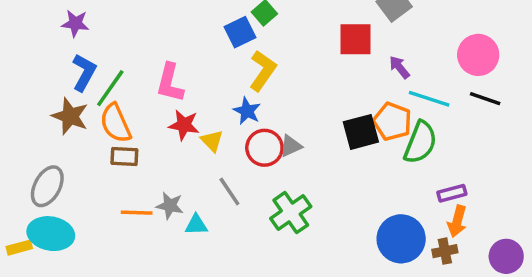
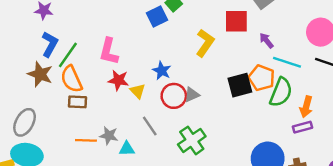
yellow L-shape: (263, 71) -> (205, 43), moved
orange arrow: (457, 221) -> (306, 107), moved

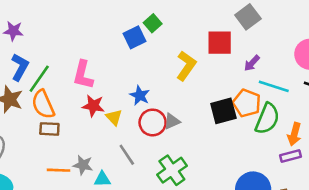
purple arrow: (266, 41) -> (252, 63), turned -98

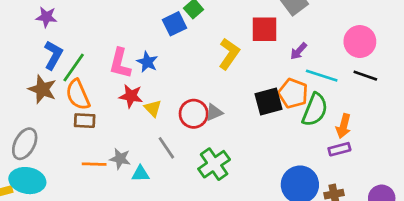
blue star: (140, 95) -> (147, 62), moved

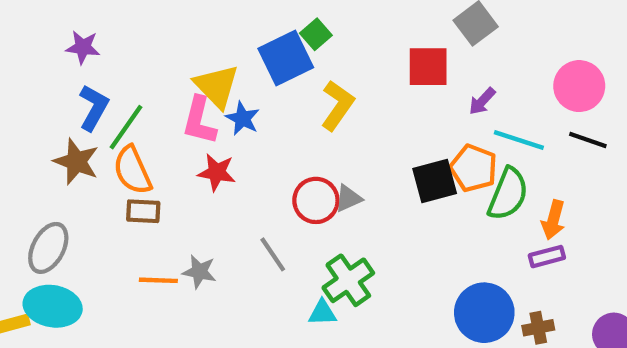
blue square: (175, 24) -> (286, 58), size x1.4
yellow L-shape: (229, 54) -> (338, 105), moved
yellow triangle: (153, 108) -> (217, 86), moved, size x1.6
cyan triangle: (140, 174) -> (322, 313), moved

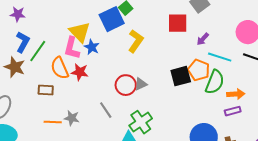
orange semicircle: (132, 170) -> (60, 68), moved
orange arrow: (553, 220) -> (236, 94), turned -108

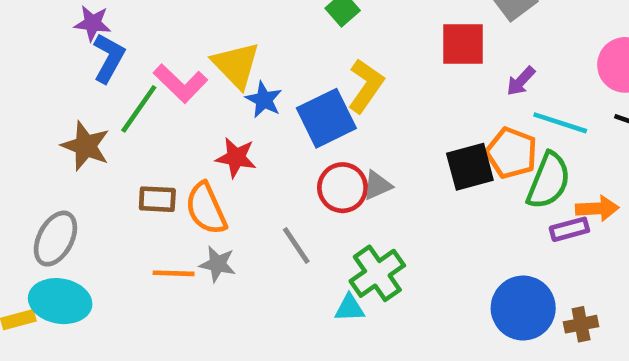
blue square: (112, 19) -> (326, 118), moved
blue L-shape: (23, 42) -> (109, 58), moved
pink L-shape: (72, 48) -> (180, 83), moved, turned -60
orange semicircle: (60, 68) -> (206, 208), moved
purple rectangle: (233, 111) -> (569, 229), moved

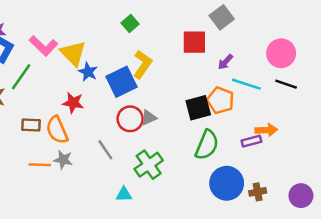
pink L-shape: (180, 83) -> (43, 46), moved
green semicircle: (549, 181) -> (207, 145), moved
cyan triangle: (350, 308) -> (124, 194), moved

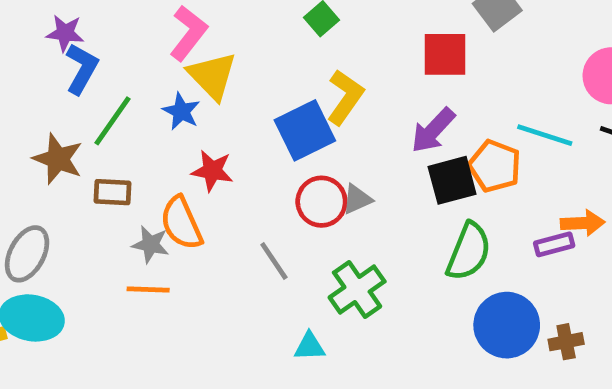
pink L-shape: (43, 46) -> (188, 33), moved, turned -96
purple arrow: (225, 62) -> (433, 130), moved, size x1.5
blue star: (88, 72) -> (181, 111), moved
brown rectangle: (31, 125) -> (112, 192), moved
gray star: (63, 160) -> (150, 244), moved

